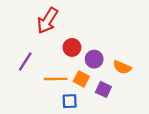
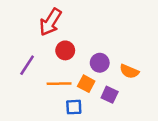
red circle: (72, 47) -> (65, 50), moved

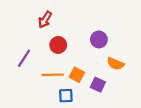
red arrow: (50, 22) -> (45, 20), size x0.7
purple circle: (100, 63) -> (99, 39), moved

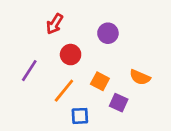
purple circle: (99, 39) -> (108, 33), moved
orange line: (53, 75) -> (64, 91), turned -50
orange square: (77, 75) -> (100, 81), moved

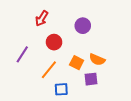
orange semicircle: (140, 77) -> (97, 60), moved
purple square: (119, 103) -> (91, 79), turned -32

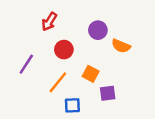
orange semicircle: (97, 60) -> (121, 46), moved

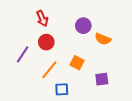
red arrow: (49, 22) -> (42, 18), turned -56
red circle: (64, 50) -> (46, 42), moved
purple square: (108, 93) -> (102, 79), moved

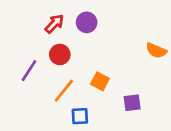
red arrow: (42, 18) -> (54, 24), turned -112
purple circle: (83, 26) -> (87, 22), moved
orange semicircle: (103, 39) -> (156, 51), moved

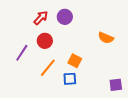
orange semicircle: (156, 51) -> (106, 38), moved
purple square: (132, 103) -> (116, 85), moved
blue square: (80, 116) -> (70, 79), moved

